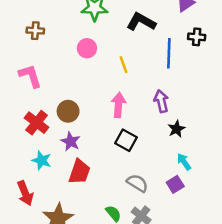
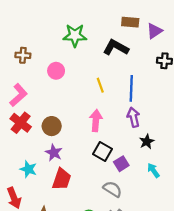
pink circle: (87, 48) -> (56, 71), moved
blue line: (169, 53) -> (131, 88), moved
pink L-shape: (30, 76) -> (18, 95), turned 65
red cross: (37, 123) -> (21, 123), moved
purple square: (175, 184) -> (121, 164), moved

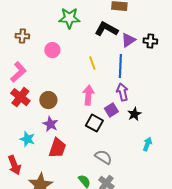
purple triangle: (154, 31) -> (128, 40), moved
purple square: (121, 164) -> (111, 110), moved
cyan arrow: (153, 170) -> (147, 144), moved, turned 56

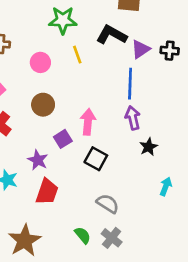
yellow line: (92, 63) -> (77, 55), moved
brown circle: (48, 100) -> (43, 105), moved
purple square: (111, 110) -> (63, 139), moved

